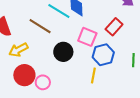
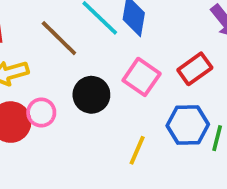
blue hexagon: (103, 55) -> (188, 125), moved
pink circle: (43, 82) -> (41, 113), moved

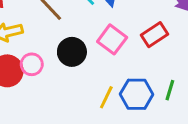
blue hexagon: (188, 125) -> (137, 94), moved

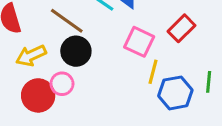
black circle: (72, 52) -> (76, 51), moved
yellow line: (106, 97) -> (153, 72), moved

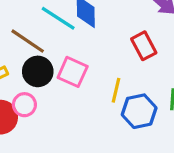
red rectangle: (182, 28) -> (144, 46), turned -72
pink square: (139, 42) -> (73, 72), moved

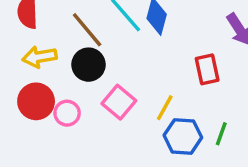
pink square: (73, 72) -> (119, 102), moved
pink circle: (24, 105) -> (67, 113), moved

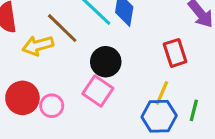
yellow arrow: (40, 57) -> (38, 46), moved
black circle: (89, 65) -> (106, 62), moved
yellow line: (165, 108) -> (162, 93), moved

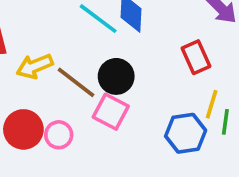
brown line: (62, 28) -> (76, 82), moved
yellow line: (162, 93) -> (212, 104), moved

